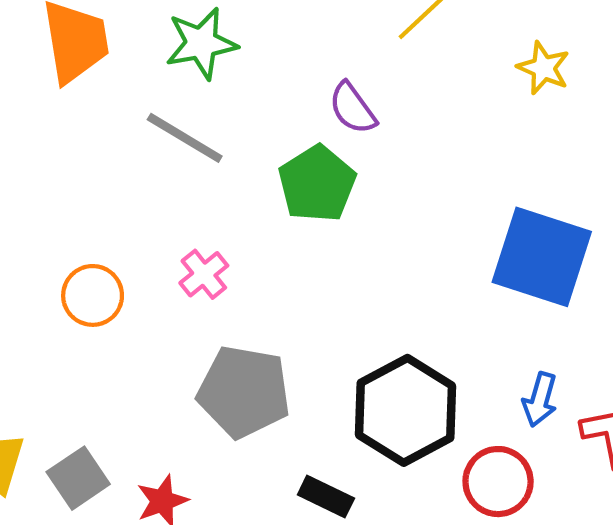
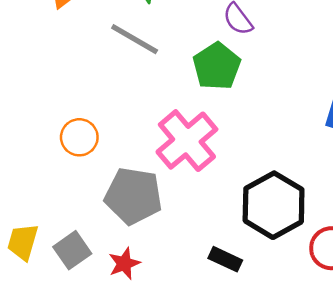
pink cross: (204, 274) -> (187, 141), moved, size x2.0
gray pentagon: (244, 392) -> (133, 196), moved

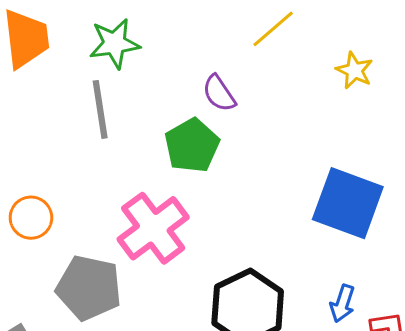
gray line: (135, 39) -> (100, 109), turned 48

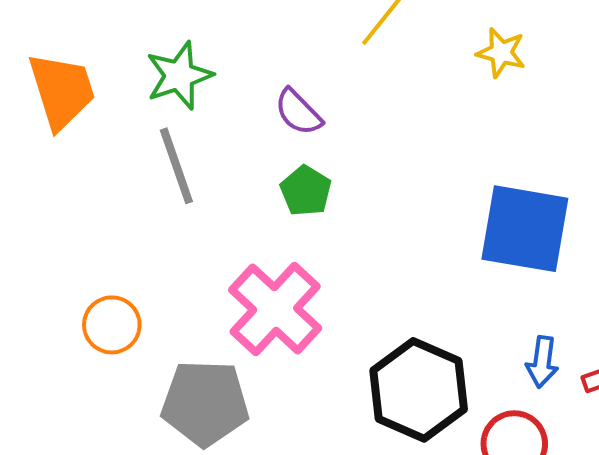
purple semicircle: (219, 93) -> (298, 112), moved
green pentagon: (192, 145) -> (306, 191), size x0.7

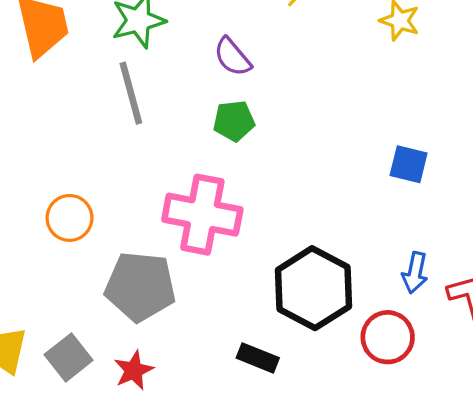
green pentagon: (306, 191) -> (234, 121), turned 30
blue square: (525, 229) -> (409, 164), size x0.5
pink cross: (275, 309) -> (202, 215), turned -36

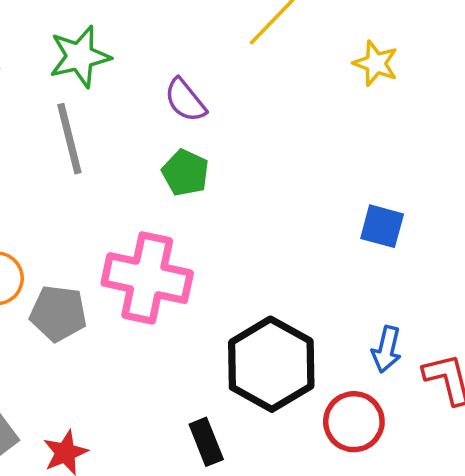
green pentagon: (234, 121) -> (185, 173), turned 30
gray pentagon: (140, 286) -> (58, 313), moved, size x0.7
black rectangle: (258, 358) -> (206, 442), turned 45

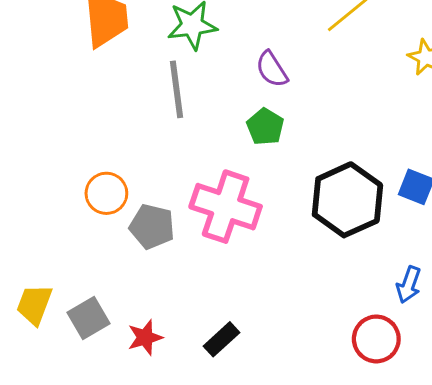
black hexagon: (271, 364) -> (347, 200), moved
black rectangle: (206, 442) -> (222, 339), moved, turned 63

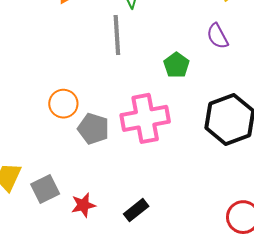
purple semicircle: (272, 69) -> (218, 36), moved
pink cross: (226, 207) -> (145, 118), turned -33

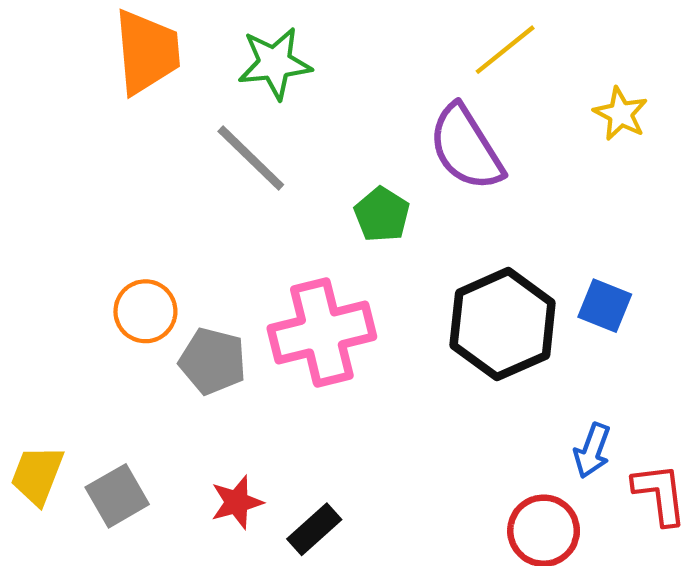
gray line: (117, 35) -> (251, 158), turned -39
purple semicircle: (218, 36) -> (466, 148), size x1.6
red star: (83, 205) -> (237, 502), moved

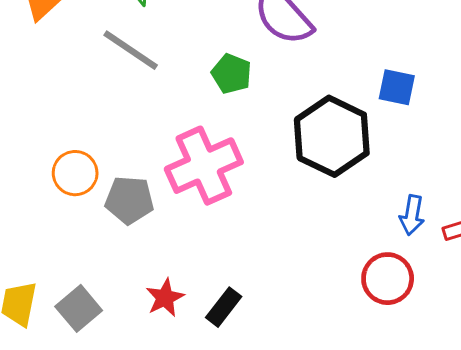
blue square: (605, 306) -> (397, 87), moved

